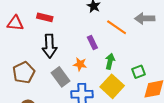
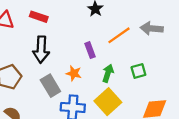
orange line: (117, 27) -> (119, 35), turned -75
green square: (139, 72) -> (138, 71), moved

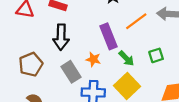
purple rectangle: (90, 50) -> (108, 36), size x1.6
green arrow: (108, 73) -> (126, 58), turned 119

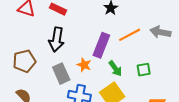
purple rectangle: (108, 36) -> (101, 45), turned 35

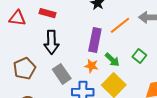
orange star: (84, 65) -> (91, 66), moved
green square: (144, 70) -> (139, 56), turned -32

